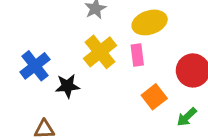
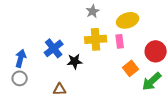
yellow cross: (100, 52) -> (96, 39), turned 35
green arrow: (187, 117) -> (152, 81), size x1.5

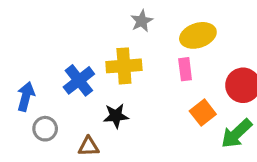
yellow cross: (96, 39) -> (124, 66), moved
black star: (75, 61) -> (116, 116), moved
gray circle: (20, 78) -> (45, 129), moved

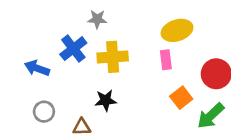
gray star: (142, 21) -> (97, 19), moved, turned 30
blue cross: (79, 80) -> (73, 49), moved
blue arrow: (26, 97) -> (37, 68), moved, turned -85

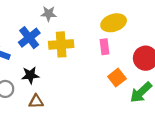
black star: (106, 100) -> (30, 75), moved

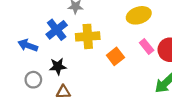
pink rectangle: (104, 47) -> (147, 46), moved, turned -32
orange square: (117, 78) -> (115, 56), moved

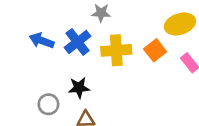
blue arrow: (28, 45) -> (42, 41), moved
orange square: (115, 56) -> (155, 50), moved

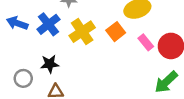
yellow cross: (116, 50) -> (82, 32), turned -30

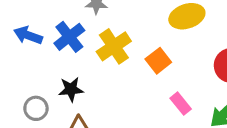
orange square: (116, 32) -> (158, 61), moved
pink rectangle: (146, 42) -> (181, 104), moved

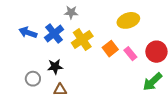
pink rectangle: (181, 104) -> (130, 54), moved

